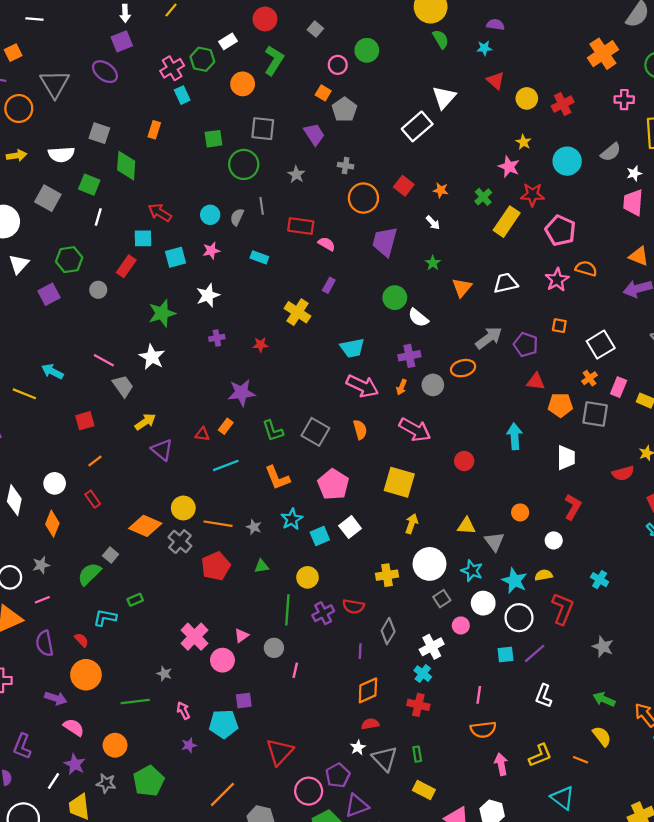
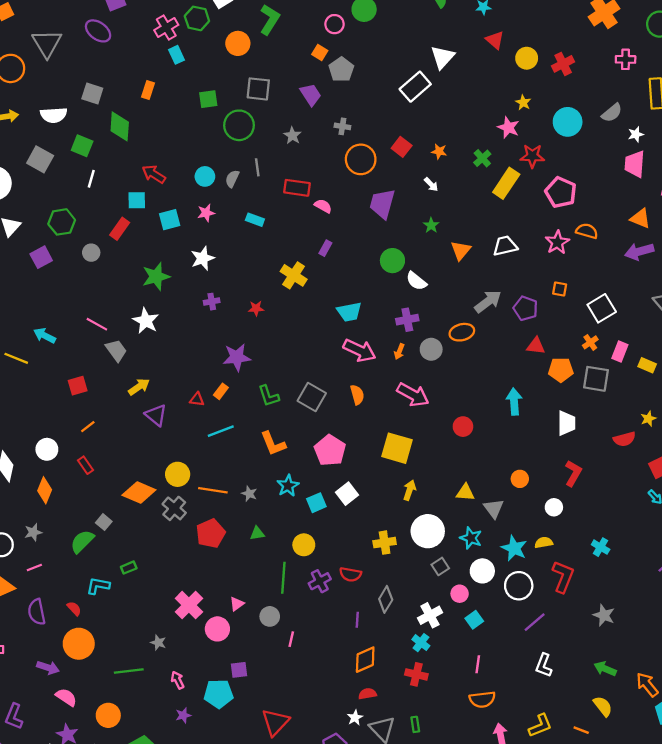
cyan square: (506, 655) -> (474, 620), moved, turned -30

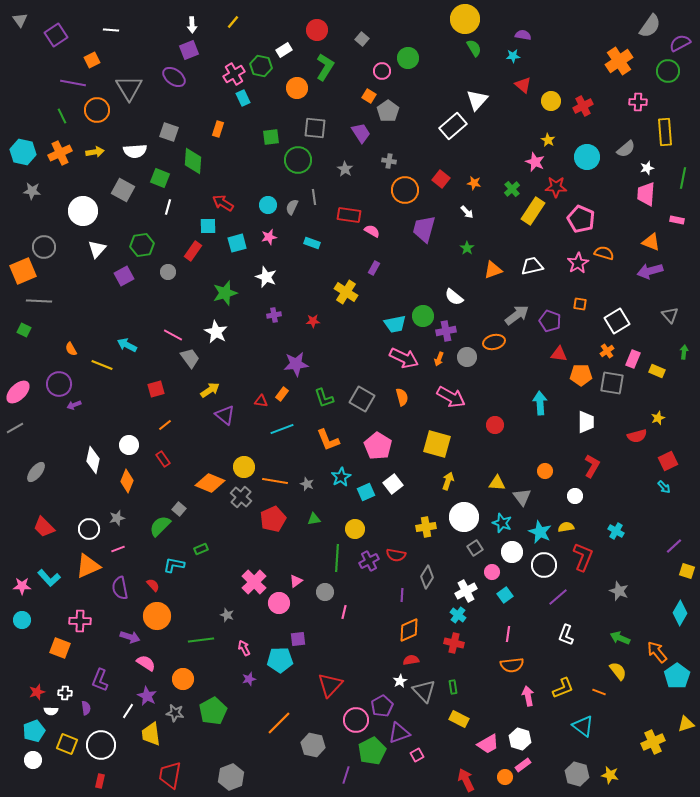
orange triangle: (461, 250) -> (493, 270), turned 30
white star: (203, 258) -> (266, 277), turned -30
green circle: (392, 261) -> (423, 316), moved

